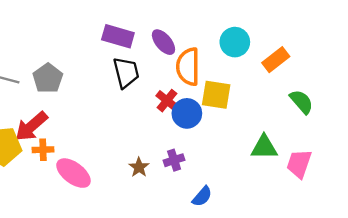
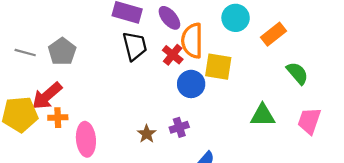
red cross: (167, 101) -> (173, 55), moved
pink trapezoid: (299, 164) -> (309, 121), moved
pink ellipse: (73, 173) -> (86, 139), turned 48

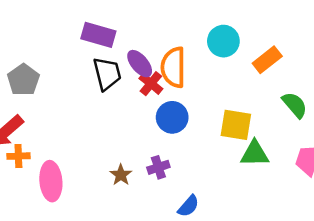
purple ellipse: (169, 18) -> (140, 64), moved
yellow square: (218, 67) -> (236, 125), moved

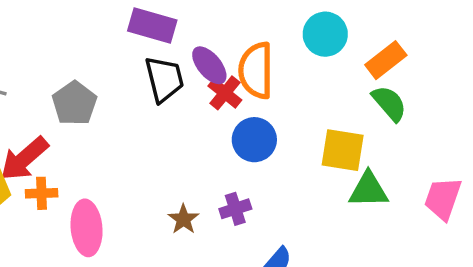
gray pentagon: (23, 80) -> (74, 103), moved
green semicircle: (295, 105) -> (389, 103), moved

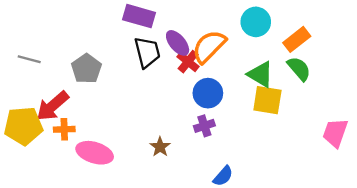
orange semicircle: (256, 70) -> (209, 46), turned 45
green triangle: (368, 190) -> (260, 74), moved, turned 32
purple cross: (235, 209) -> (204, 126), moved
pink ellipse: (87, 228) -> (95, 153), turned -68

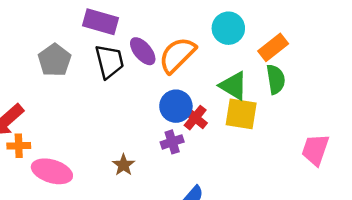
red cross: (188, 62) -> (195, 118), moved
gray pentagon: (86, 69) -> (54, 60), moved
green semicircle: (299, 69) -> (276, 79), turned 32

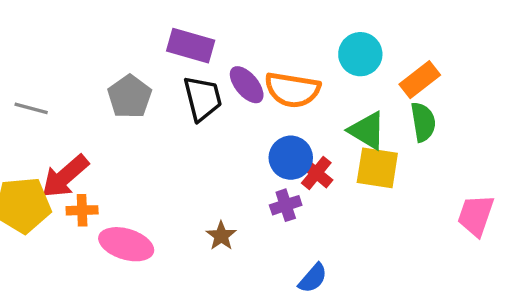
orange semicircle: (177, 55) -> (292, 90), turned -126

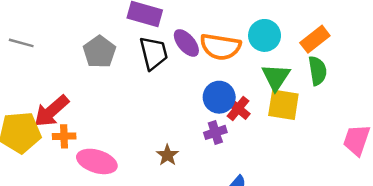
cyan circle: (360, 54) -> (265, 35), moved
gray line: (31, 108) -> (21, 43), moved
green triangle: (367, 131) -> (276, 77), turned 32

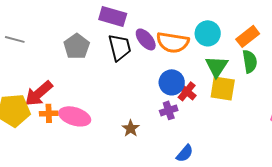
pink ellipse: (97, 161) -> (75, 116), moved

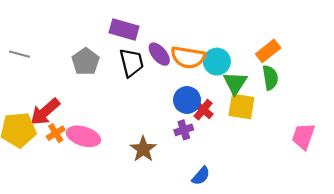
cyan circle: (208, 33) -> (217, 62), moved
orange cross: (49, 113) -> (56, 133), turned -30
brown star: (131, 128) -> (143, 149), size x1.4

